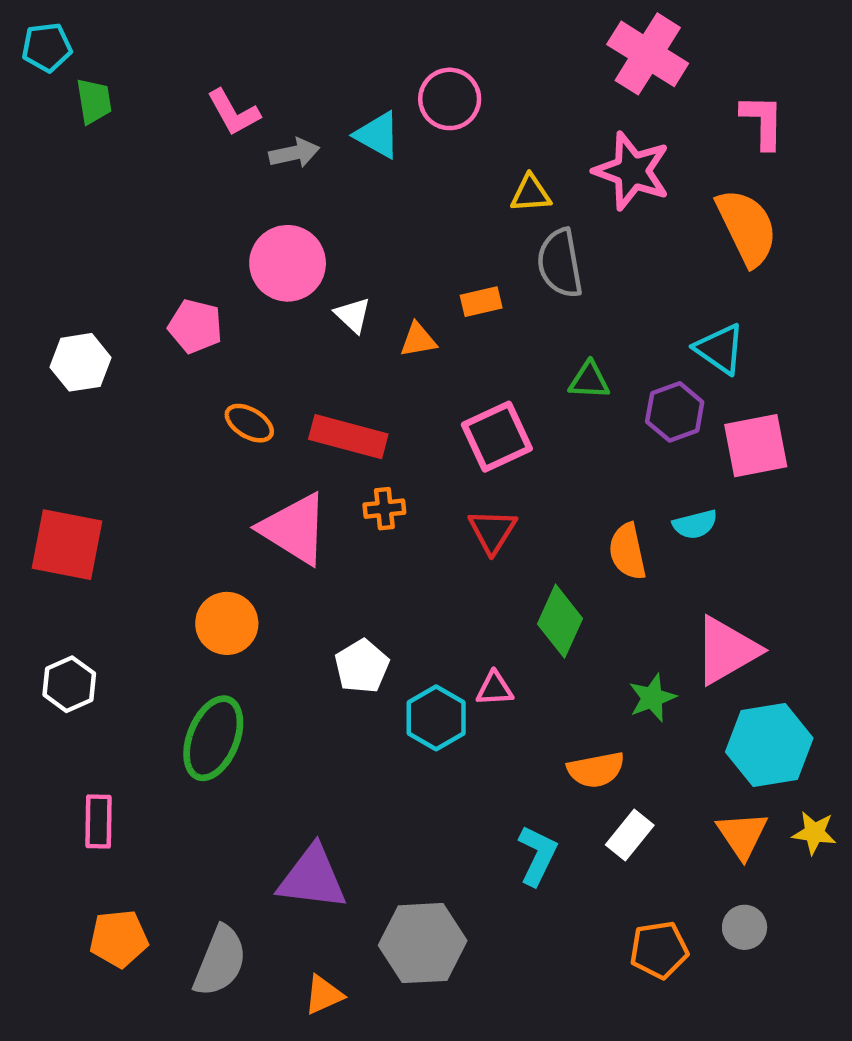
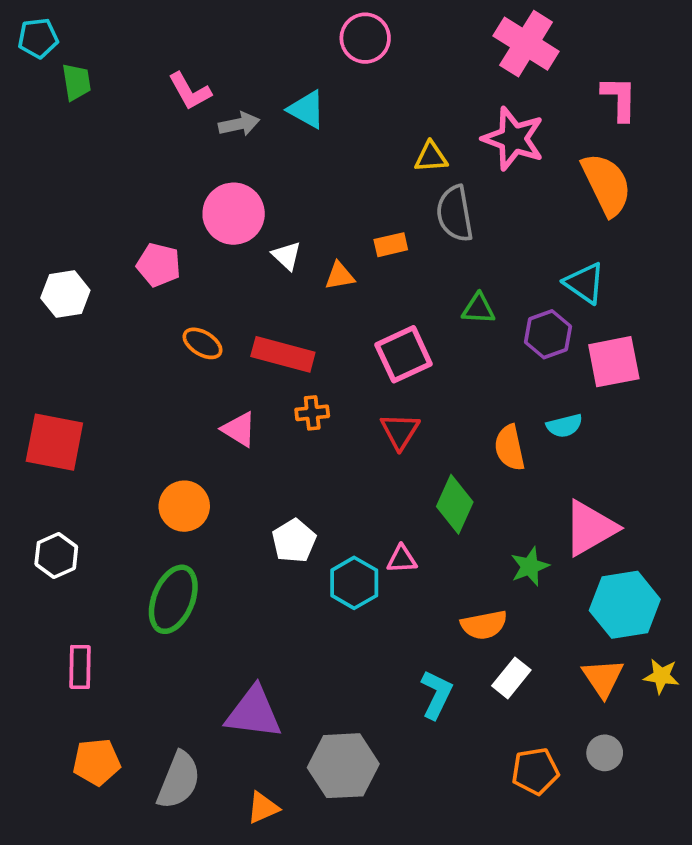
pink circle: (450, 99) -> (365, 38), moved
pink triangle: (294, 529) -> (239, 429), size x0.6

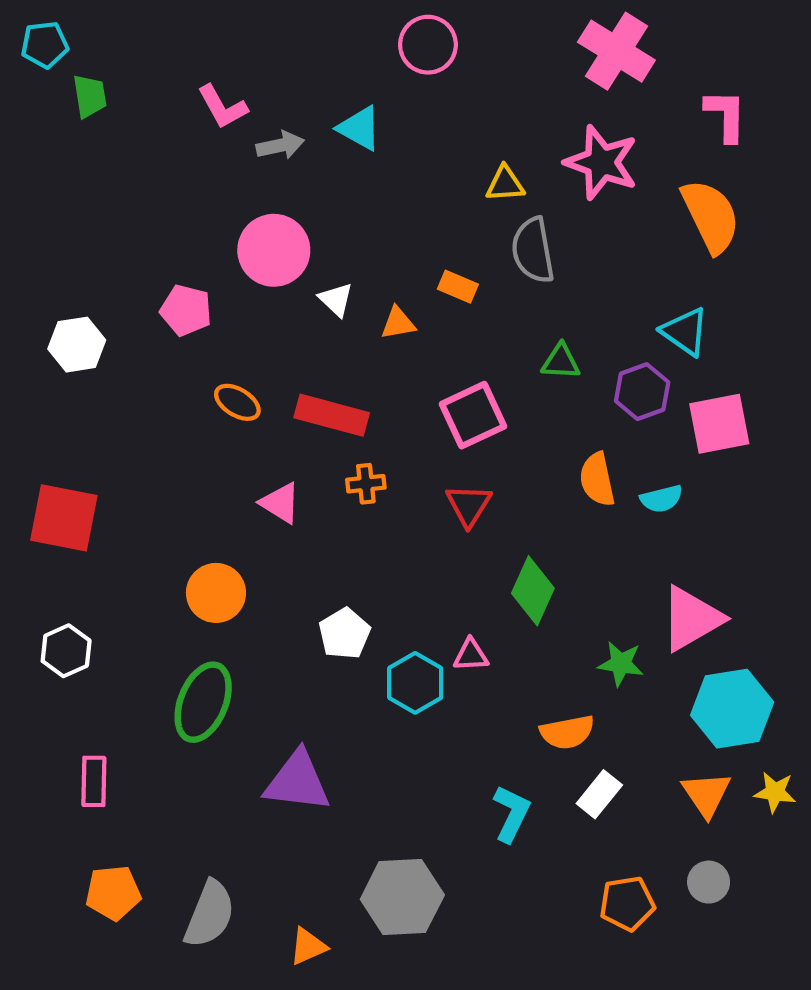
orange rectangle: (391, 245) -> (458, 287), turned 36
orange semicircle: (510, 448) -> (597, 479), moved
green star: (530, 566) -> (621, 664), turned 30
purple triangle: (254, 713) -> (297, 781), moved

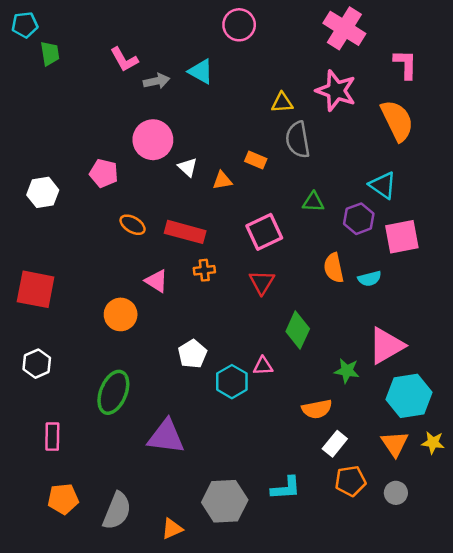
orange circle: (216, 593) -> (121, 314), moved
cyan L-shape: (512, 814) -> (286, 488), moved, turned 60
orange pentagon: (627, 903) -> (350, 481), moved

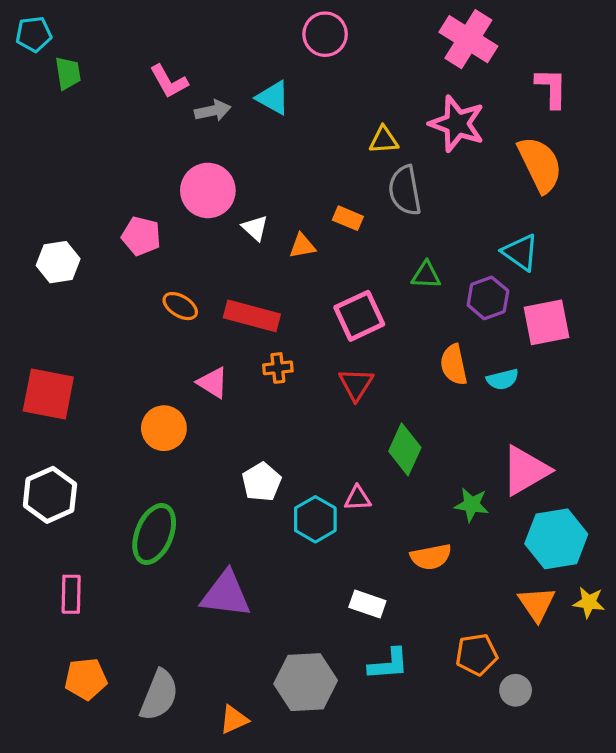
white hexagon: (37, 364) -> (50, 495), size x1.4
white rectangle: (335, 444) -> (367, 604), moved, turned 70
gray circle: (396, 493) -> (516, 690), moved

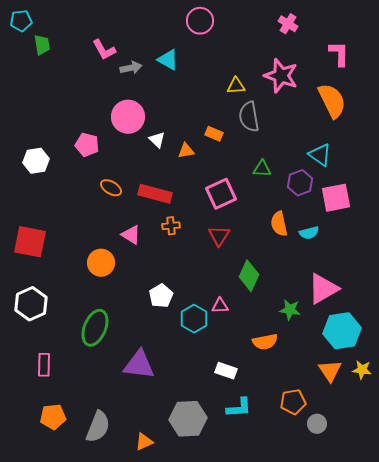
pink cross: (468, 39) -> (288, 24), size x0.6

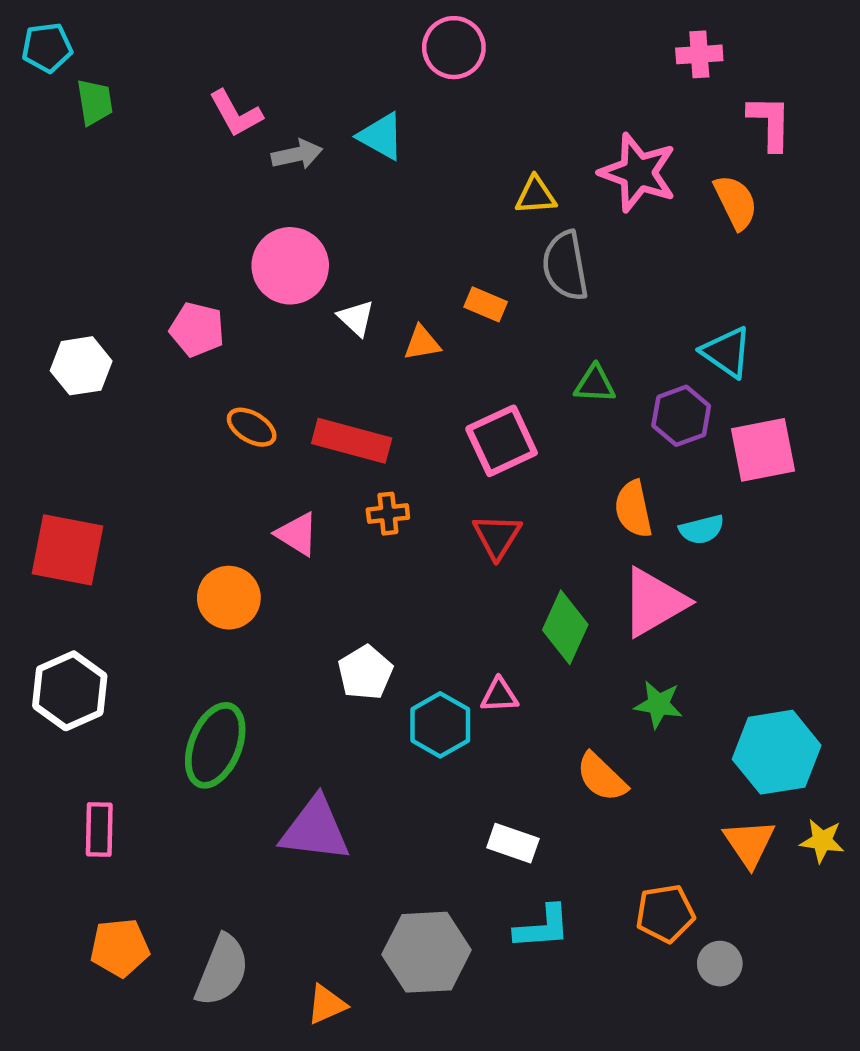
pink cross: (288, 24) -> (699, 54), moved, turned -36
orange semicircle: (332, 101) -> (736, 202), moved, size x0.7
pink triangle: (323, 289) -> (654, 602), moved
orange semicircle: (265, 342) -> (602, 777), turned 55

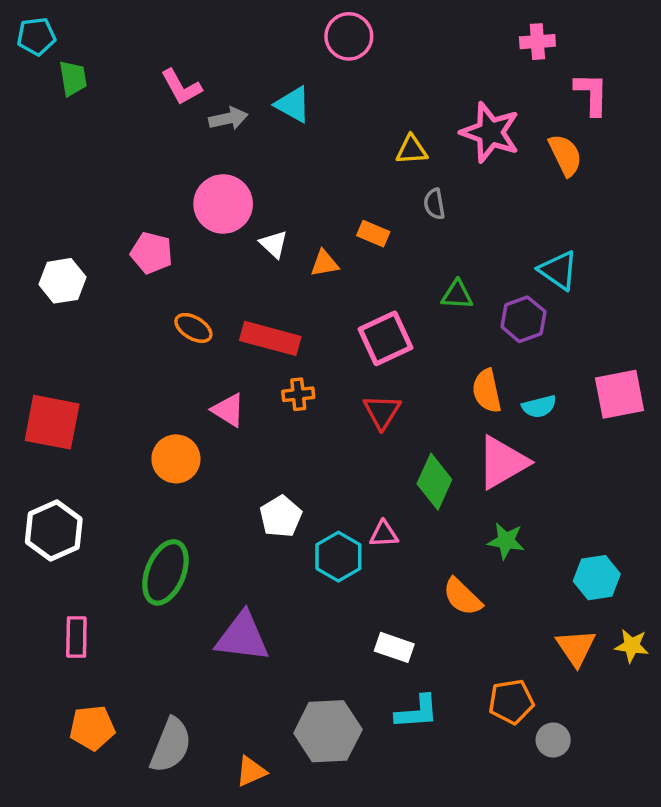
gray semicircle: (565, 266) -> (434, 204), size x0.6
pink square: (763, 450) -> (619, 394), moved
cyan hexagon: (777, 752) -> (597, 578), size x0.7

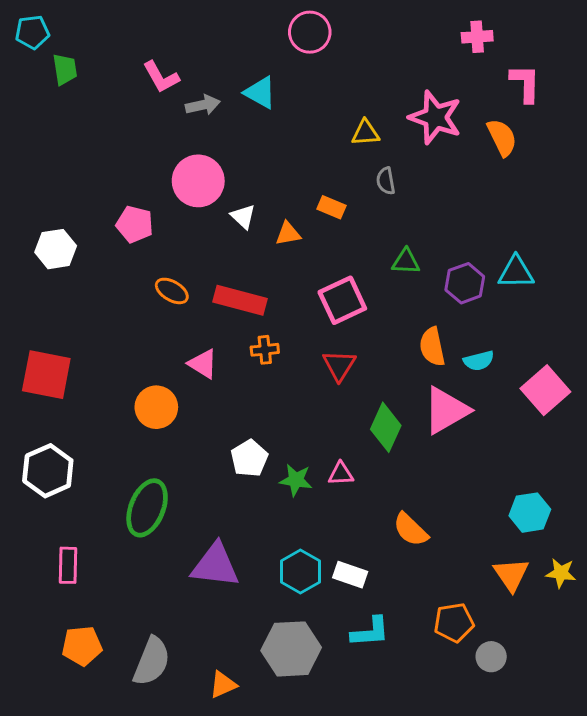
cyan triangle: (558, 270) -> (516, 272), moved, turned -36
pink square: (619, 394) -> (545, 390), moved, turned -30
green star: (506, 541) -> (296, 480), moved
cyan hexagon: (338, 557) -> (300, 571), moved

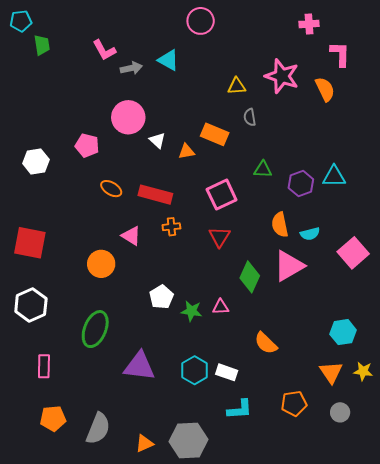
orange rectangle: (331, 207) -> (215, 134), size x1.5
gray hexagon: (291, 649) -> (188, 441), moved
gray circle: (491, 657) -> (340, 412), moved

